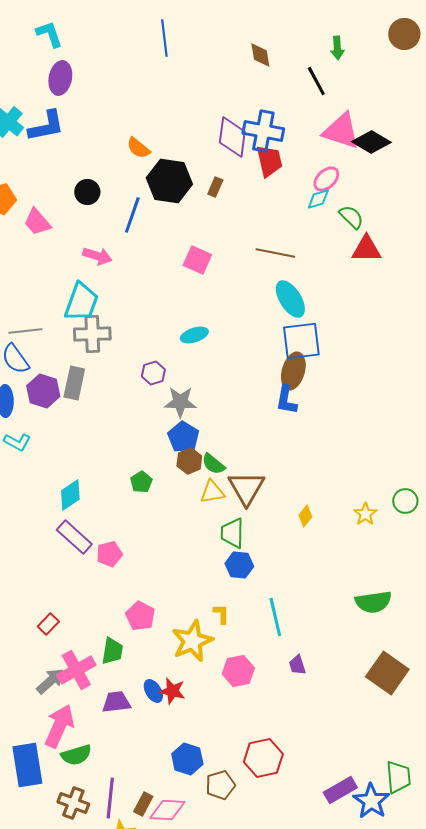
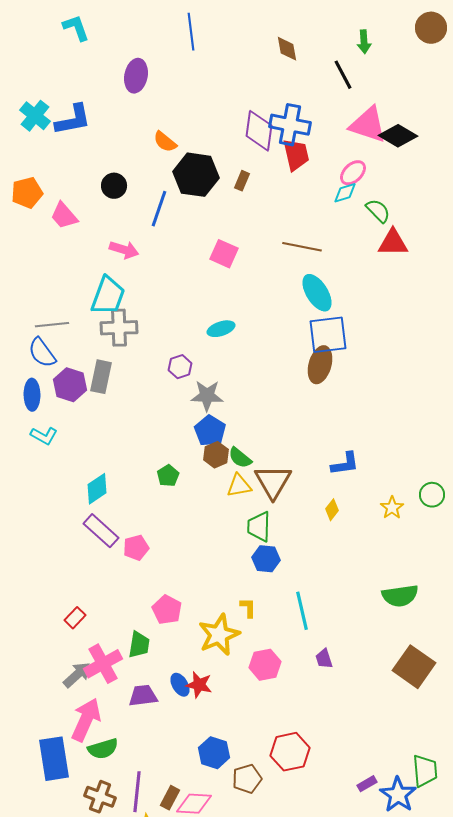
purple ellipse: (60, 78) -> (136, 76), moved
blue L-shape: (286, 400) -> (345, 464), moved, turned -108
purple rectangle: (340, 790) -> (367, 784), size x0.6

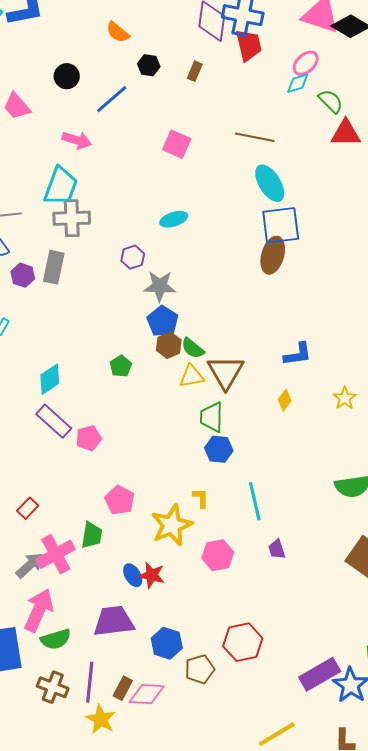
black hexagon: (196, 175) -> (149, 65), size x0.5
blue line: (159, 209) -> (112, 99), turned 30
purple hexagon: (70, 385) -> (23, 275), size x0.7
purple trapezoid: (143, 696) -> (114, 621), moved, size x1.4
purple rectangle: (367, 784) -> (320, 674), size x2.0

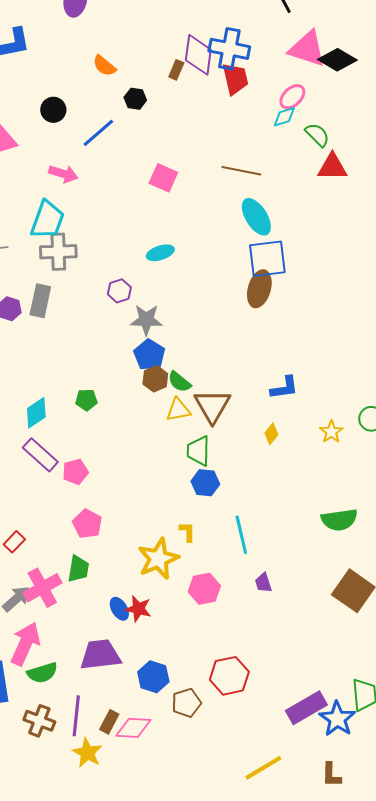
brown rectangle: (195, 71) -> (176, 70), moved
green pentagon: (121, 366) -> (86, 400), moved, turned 30
pink pentagon: (120, 500) -> (87, 524), moved

